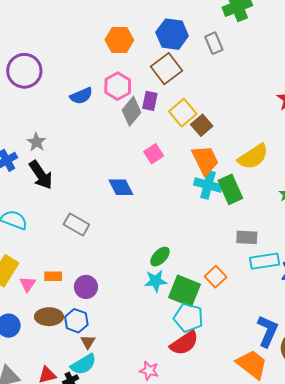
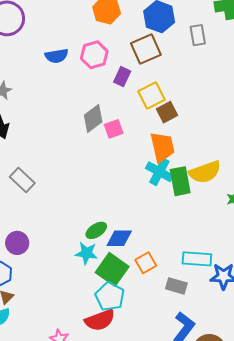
gray diamond: (132, 111) -> (93, 118), moved
yellow semicircle: (253, 157) -> (205, 172), moved
blue diamond: (121, 187) -> (119, 238), moved, turned -76
gray rectangle: (247, 237) -> (176, 286), moved

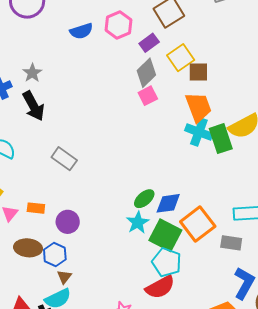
purple rectangle: (122, 77) -> (149, 43), turned 36
brown square: (167, 112) -> (198, 72), turned 35
gray diamond: (93, 118) -> (146, 73), moved
cyan star: (86, 253) -> (138, 223), turned -30
orange square: (146, 263) -> (198, 224), size x1.6

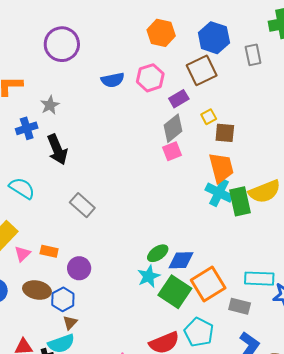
yellow square: (181, 58) -> (209, 117), size x0.6
gray star: (32, 73) -> (50, 105), moved
cyan pentagon: (167, 262) -> (199, 332), moved

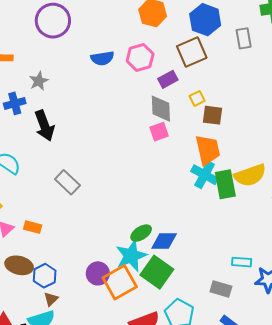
gray diamond: (173, 128) -> (161, 109), turned -56
purple circle: (79, 268) -> (98, 273), moved
cyan star: (149, 276) -> (131, 256), size x1.4
cyan rectangle: (259, 279) -> (242, 262), size x0.7
orange square: (208, 284) -> (120, 282), moved

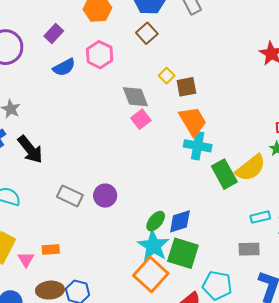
brown square: (192, 52) -> (147, 33), size x0.7
purple rectangle: (168, 79) -> (54, 33), moved
yellow semicircle: (250, 175) -> (251, 168), moved
green rectangle: (225, 184) -> (224, 174), moved
purple circle: (98, 273) -> (105, 196), moved

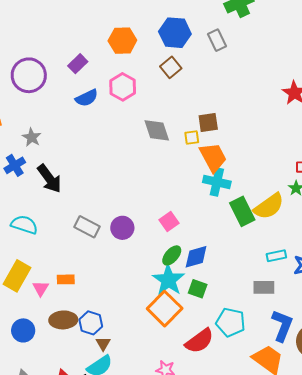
yellow square: (167, 76) -> (192, 137), moved, turned 35
pink square: (141, 119) -> (169, 222), moved
green square: (183, 253) -> (198, 289), size x0.6

